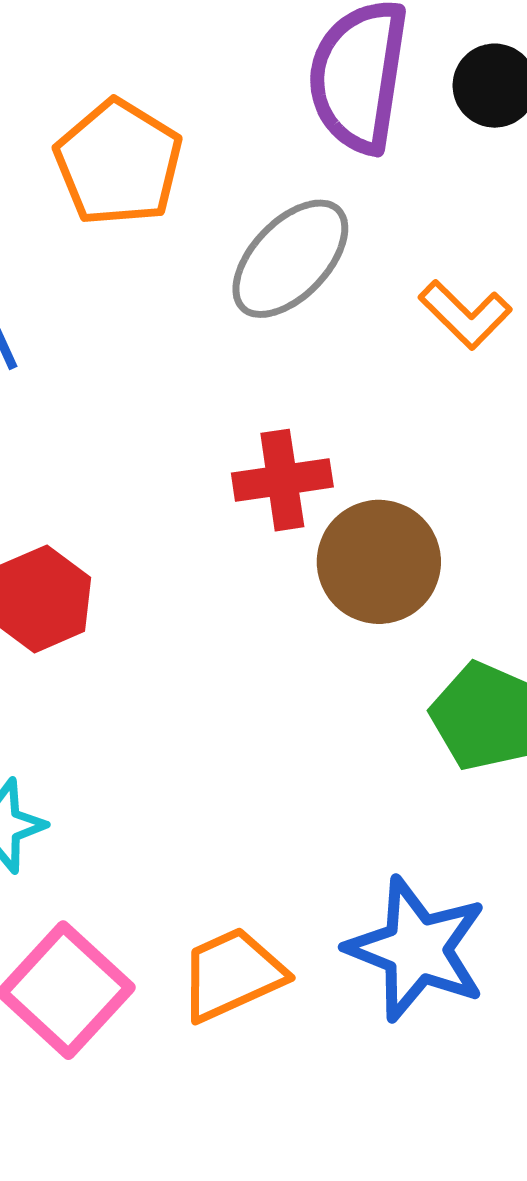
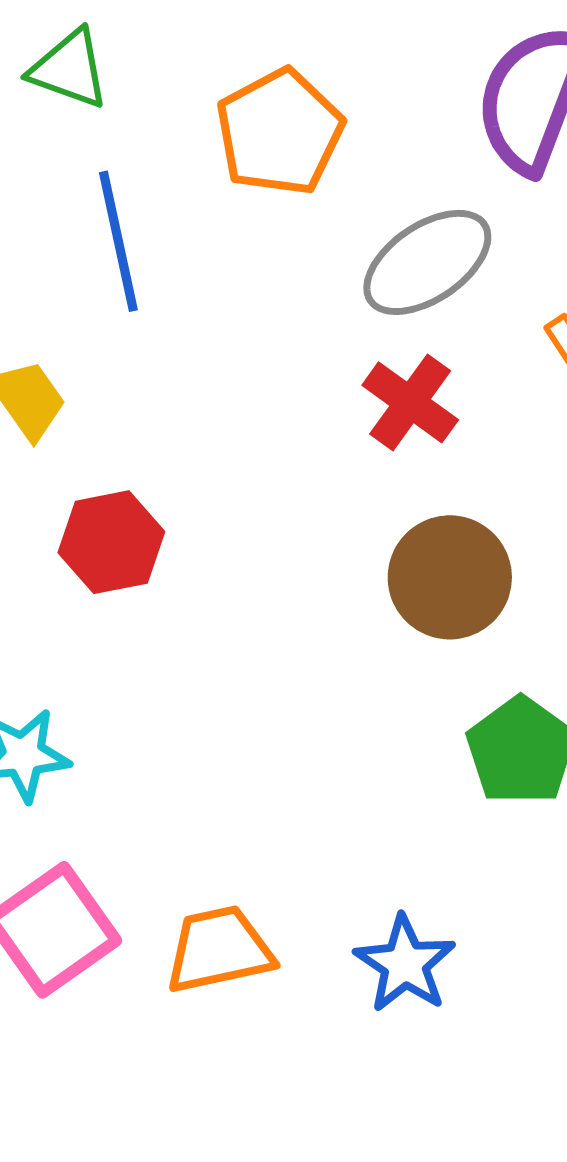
red cross: (282, 480) -> (410, 402), moved, turned 32
blue star: (417, 949) -> (405, 964), size x0.7

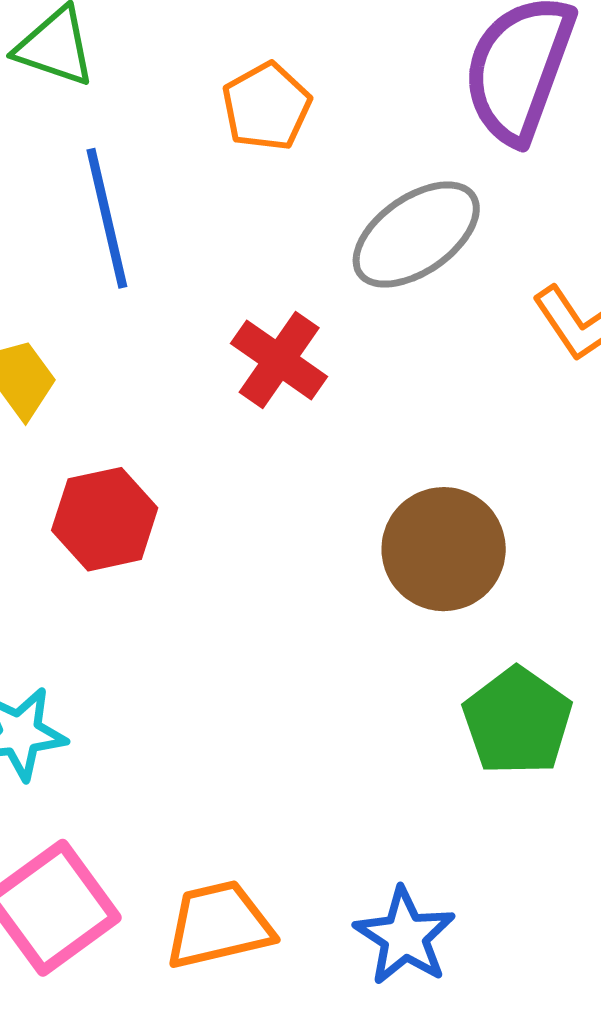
orange pentagon: (280, 132) -> (266, 107), size x0.7
red cross: (410, 402) -> (279, 360), moved

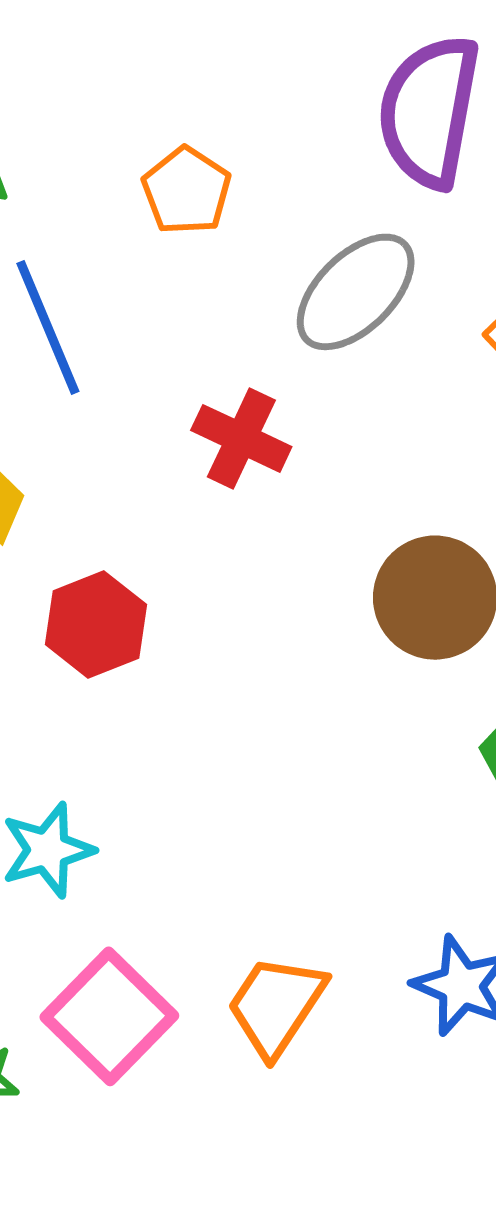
orange trapezoid: (219, 925) -> (276, 1005), turned -34

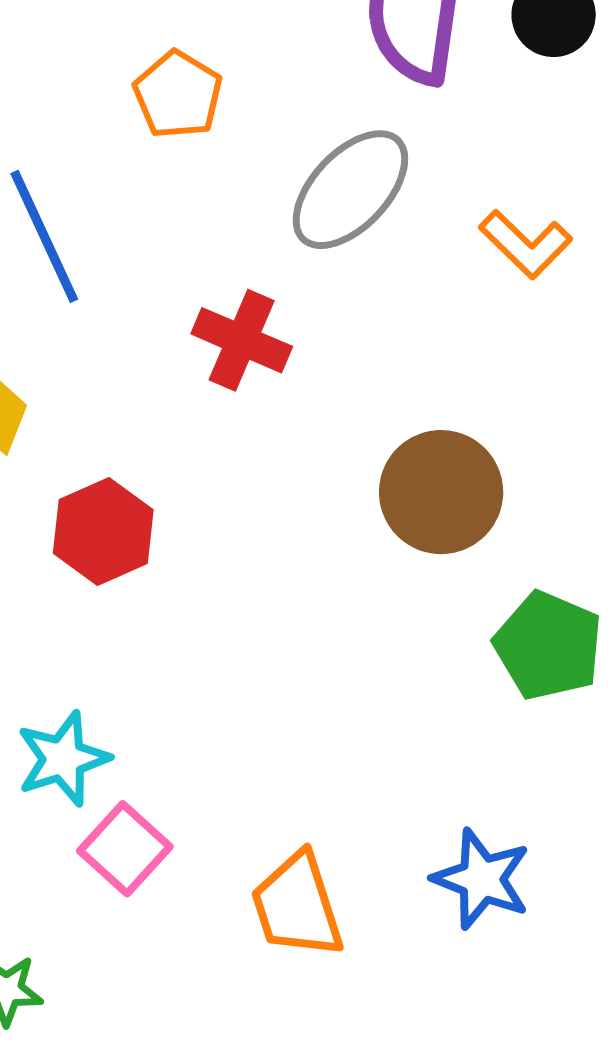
orange trapezoid: (276, 1005) -> (297, 906), turned -49
pink square: (109, 1016) -> (125, 849), moved, size x0.7

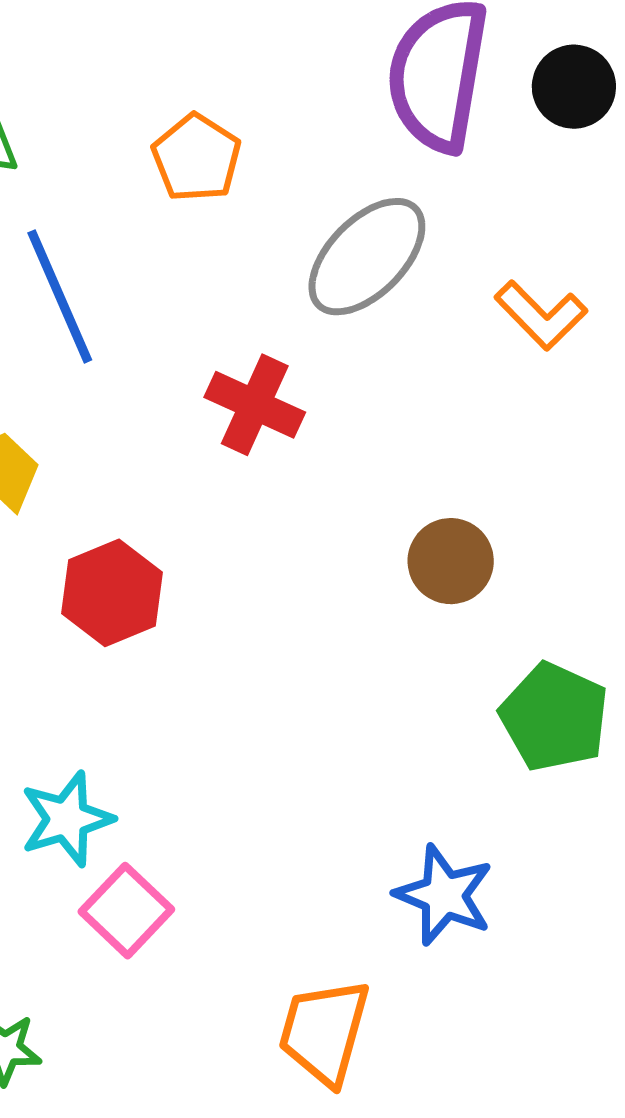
brown circle: (441, 492) -> (451, 561), size x0.7
blue star: (482, 879) -> (444, 895), moved
orange trapezoid: (297, 906) -> (324, 1032), moved, turned 32

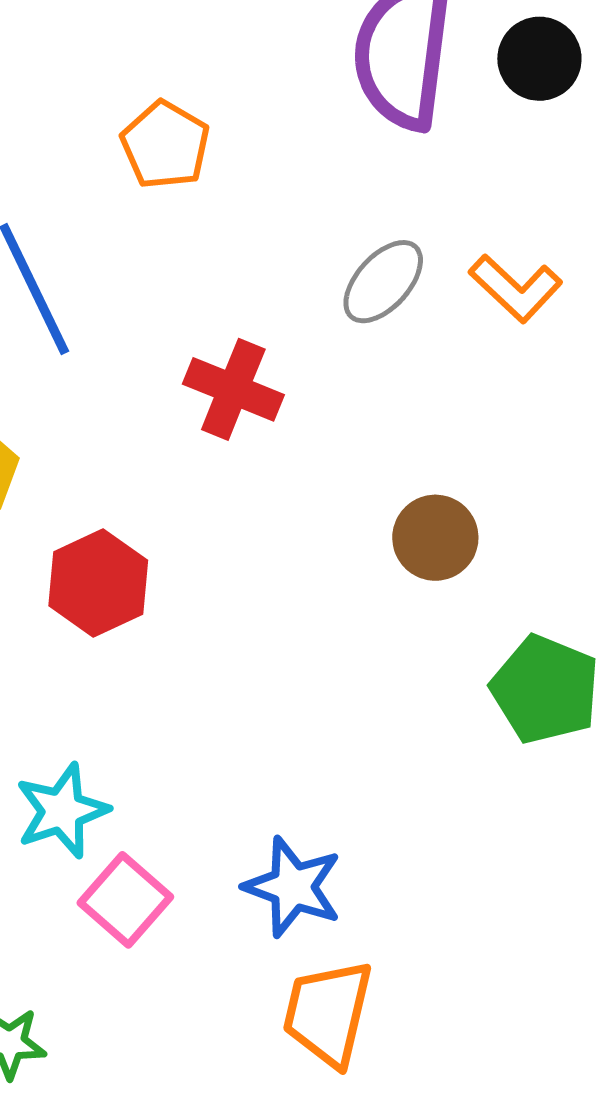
gray ellipse: (367, 257) -> (383, 282), moved, size x0.7
blue star: (444, 895) -> (293, 887), moved

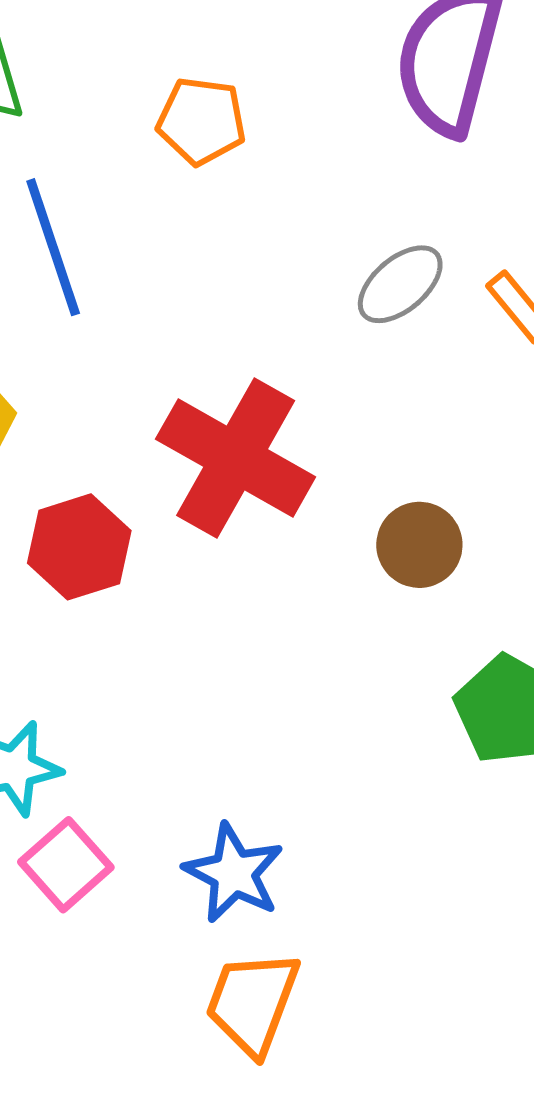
orange pentagon: (165, 145) -> (201, 121), turned -30
red cross: (233, 389) -> (236, 458), moved, size x1.6

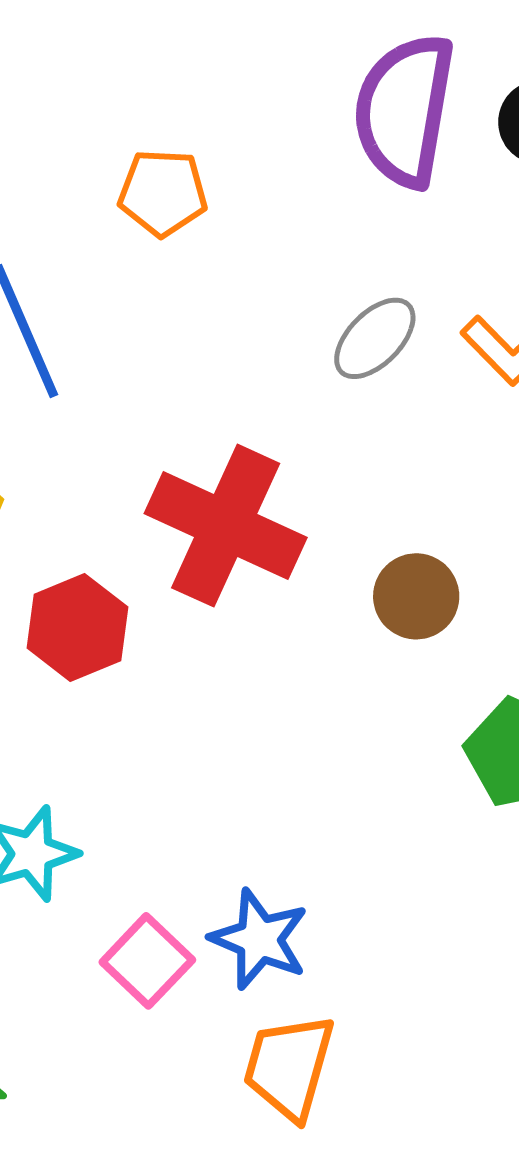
pink square: (66, 865) -> (147, 961), moved

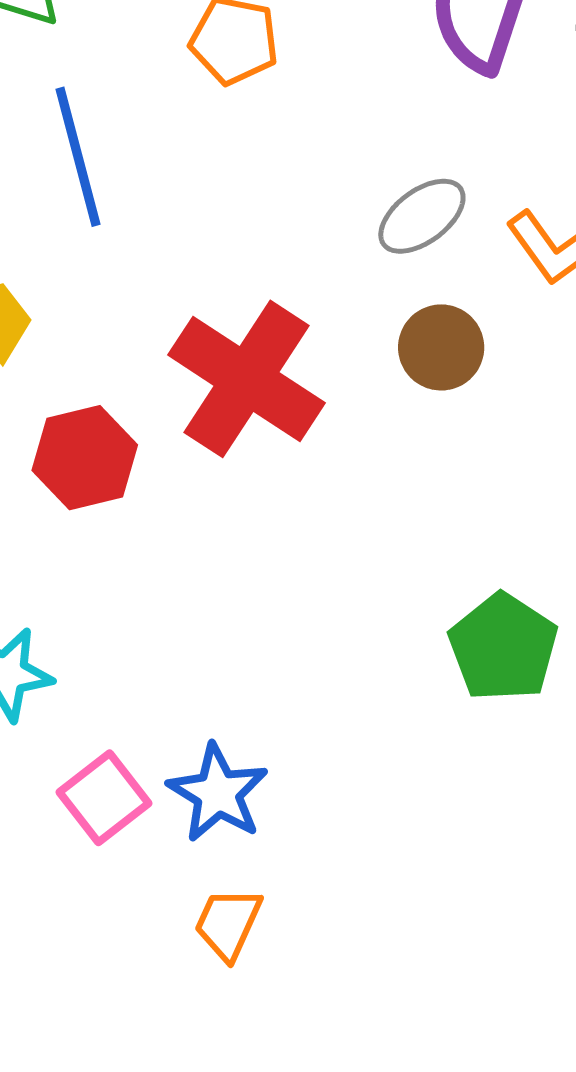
brown circle: (416, 596) -> (441, 347), moved
orange trapezoid: (289, 1067) -> (228, 924), size x0.7

